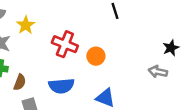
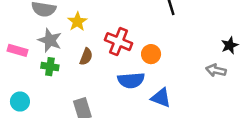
brown semicircle: (20, 82) -> (86, 57), moved
blue semicircle: (61, 86) -> (131, 80), moved

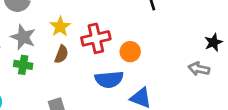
yellow star: (77, 22) -> (60, 27), moved
red cross: (119, 42) -> (96, 38), turned -35

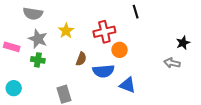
red cross: (96, 38) -> (104, 32), moved
brown semicircle: (61, 54) -> (81, 59), moved

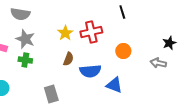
yellow star: (66, 31) -> (65, 33), moved
orange circle: (120, 50) -> (123, 51), moved

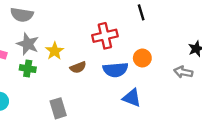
yellow star: (65, 33) -> (55, 51), moved
brown semicircle: (68, 59) -> (78, 67), turned 48
blue semicircle: (90, 71) -> (115, 70), moved

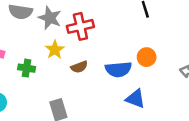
red cross: (105, 36) -> (80, 26), moved
gray star: (28, 44) -> (50, 18), moved

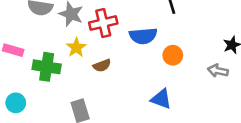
green cross: (27, 68) -> (47, 67), size x1.5
blue semicircle: (118, 69) -> (143, 36), moved

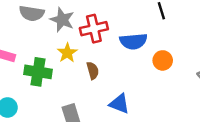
brown semicircle: (102, 66) -> (93, 71), turned -84
blue triangle: (161, 99) -> (119, 104), moved

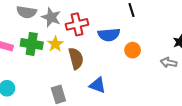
brown semicircle: (93, 71) -> (76, 58), size x1.5
green cross: (38, 72) -> (32, 44), moved

